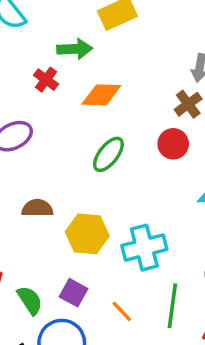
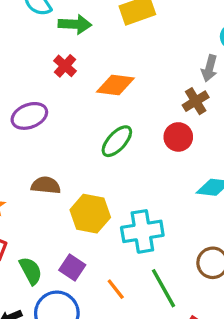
green arrow: (75, 49) -> (75, 24), moved
green line: (172, 306) -> (164, 288), turned -42

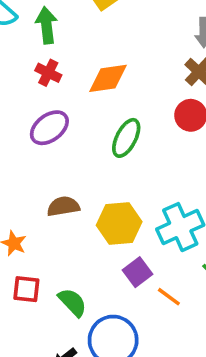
green arrow: (75, 24) -> (47, 25), turned -84
purple ellipse: (29, 116) -> (49, 128), moved
purple square: (72, 267) -> (138, 272), moved, turned 35

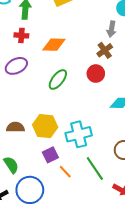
red cross: (48, 73) -> (21, 35), turned -32
brown semicircle: (63, 206) -> (15, 127), moved

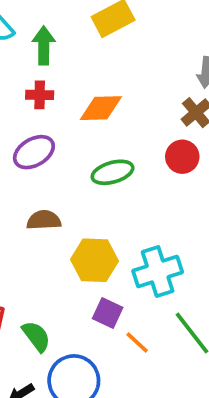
green ellipse: (58, 79) -> (113, 172), turned 40
brown semicircle: (15, 127) -> (44, 220), moved
purple square: (50, 155) -> (108, 313), turned -35

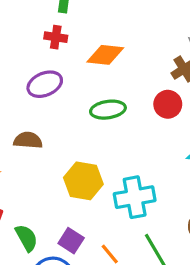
brown semicircle: (44, 220) -> (28, 140), moved
purple square: (108, 313) -> (71, 241), moved

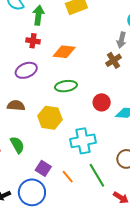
red circle: (168, 104) -> (102, 102), moved
yellow hexagon: (83, 181) -> (50, 118), moved
green semicircle: (26, 238) -> (17, 145), moved

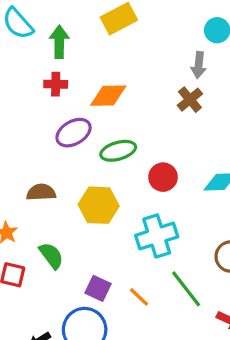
purple ellipse: (26, 70) -> (74, 133), moved
red circle: (102, 102) -> (163, 177), moved

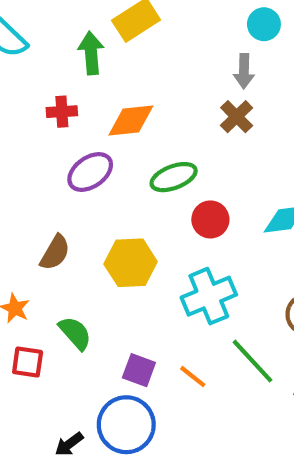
green arrow: (59, 42) -> (91, 53), moved
green ellipse: (118, 151) -> (174, 177), moved
brown semicircle: (41, 192) -> (55, 253), turned 128

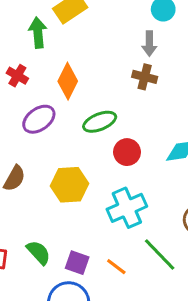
red cross: (62, 112) -> (17, 76), turned 35
brown cross: (237, 117) -> (145, 77), turned -30
orange diamond: (131, 121) -> (68, 81), turned -56
green semicircle: (75, 333) -> (39, 252), moved

